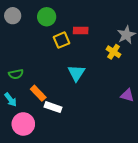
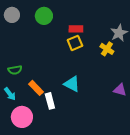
yellow square: (62, 40) -> (75, 43), moved
cyan triangle: (76, 73) -> (72, 84), moved, turned -36
white rectangle: (53, 107) -> (50, 101), turned 56

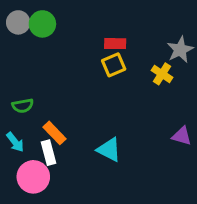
green circle: (44, 16) -> (42, 24), moved
cyan triangle: (72, 84) -> (109, 150), moved
white rectangle: (50, 101) -> (48, 153), moved

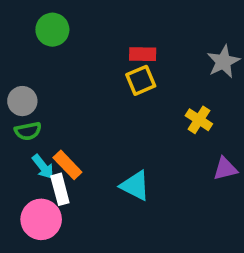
gray circle: (18, 22) -> (22, 101), moved
yellow cross: (162, 74) -> (199, 120), moved
purple triangle: (182, 136) -> (225, 169), turned -30
cyan arrow: (15, 142) -> (43, 167), moved

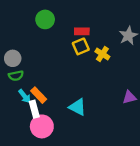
green circle: (52, 30) -> (45, 19), moved
yellow cross: (199, 120) -> (102, 54), moved
pink circle: (41, 219) -> (42, 126), moved

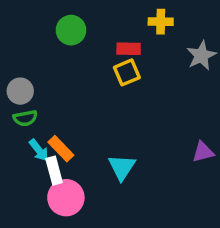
yellow cross: (102, 54) -> (161, 22), moved, turned -32
cyan triangle: (78, 107) -> (122, 167), turned 36

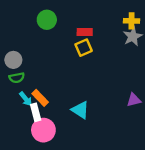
yellow cross: (161, 22) -> (132, 21), moved
cyan triangle: (122, 167) -> (80, 110), turned -30

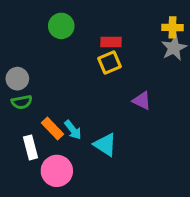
cyan arrow: (26, 99) -> (73, 130), moved
purple triangle: (134, 100) -> (142, 101), moved, turned 40
white rectangle: (36, 112) -> (31, 147), moved

